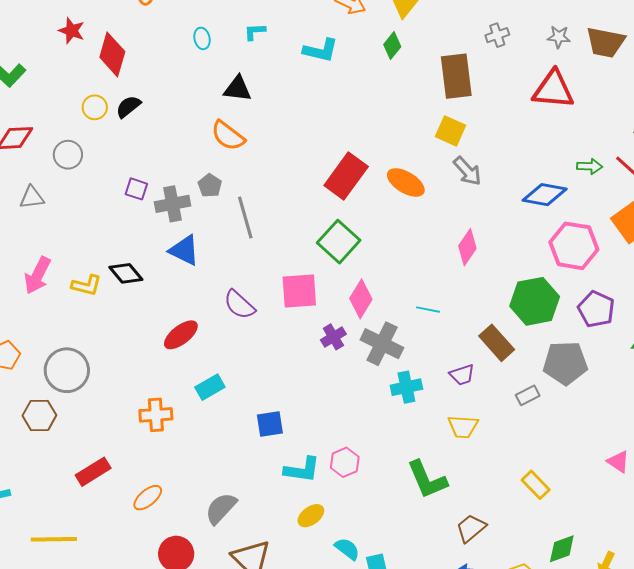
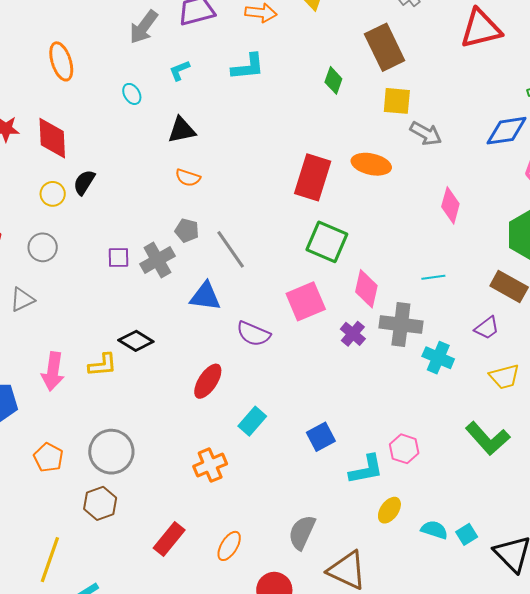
green diamond: (392, 46) -> (333, 80), moved
orange semicircle: (228, 136) -> (188, 178), size x0.7
blue triangle: (184, 250) -> (205, 296), moved
cyan cross: (406, 387) -> (438, 358), turned -36

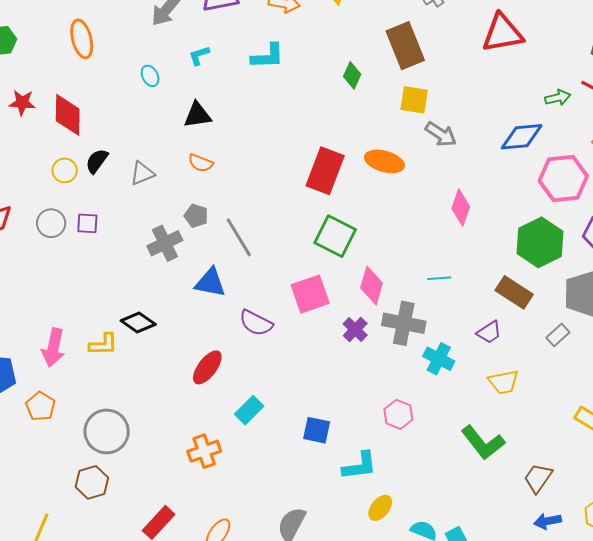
purple square: (118, 258) -> (87, 223), moved
gray triangle: (22, 300) -> (142, 173), moved
blue square: (321, 437) -> (317, 430), turned 36
pink hexagon: (404, 449) -> (398, 414), moved
orange pentagon: (48, 457) -> (41, 406), moved

